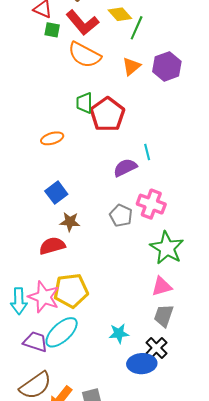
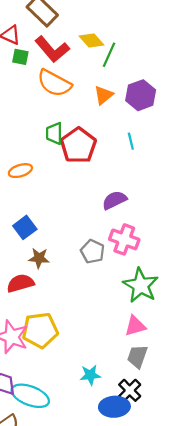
cyan line: (147, 152) -> (131, 141), moved
purple semicircle: (125, 168) -> (114, 200), moved
cyan ellipse: (62, 332) -> (30, 396), moved, turned 64

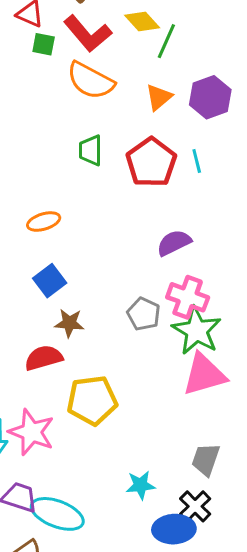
red pentagon: (78, 145) -> (151, 162), moved
orange ellipse: (20, 171) -> (44, 222), moved
green star: (141, 285) -> (197, 331), moved
pink triangle: (135, 326) -> (204, 375), moved, size x1.5
yellow pentagon: (40, 330) -> (92, 400), moved

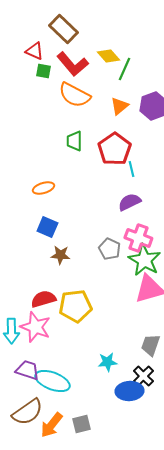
cyan line: (197, 161) -> (131, 169), moved
blue square: (50, 281) -> (47, 227), turned -30
red semicircle: (44, 358) -> (43, 299), moved

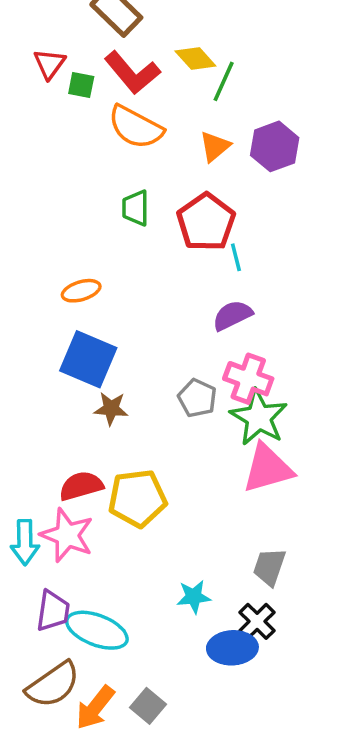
red triangle: (34, 51) -> (49, 64), moved, turned 42
blue square: (47, 227) -> (88, 359), size x1.5
purple trapezoid: (27, 370) -> (53, 611), turned 80
gray square: (81, 424) -> (148, 706), turned -36

